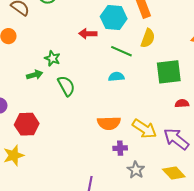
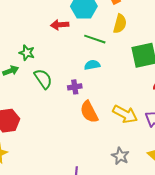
orange semicircle: (109, 123) -> (89, 112), turned 70
purple cross: (120, 148) -> (75, 87), moved

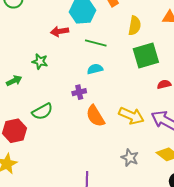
yellow semicircle: (120, 24) -> (135, 26), moved
green star: (27, 53) -> (40, 61), moved
green semicircle: (43, 79) -> (42, 111), moved, turned 100

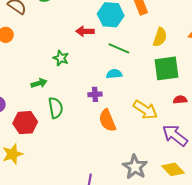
green arrow: (14, 81) -> (39, 83), moved
green semicircle: (42, 111) -> (56, 108), turned -80
yellow arrow: (131, 116) -> (145, 110), moved
gray star: (130, 158) -> (135, 167), size x1.4

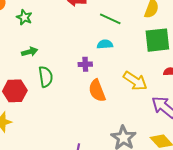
green star: (61, 58) -> (24, 17), moved

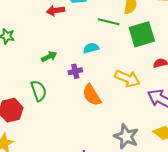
green line: (110, 19) -> (109, 22), moved
green arrow: (30, 52) -> (49, 57), moved

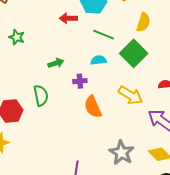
green line: (109, 22) -> (104, 35), moved
green square: (142, 34) -> (134, 53), moved, turned -36

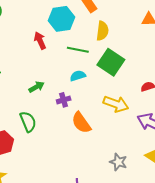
red arrow: (68, 18) -> (40, 41), turned 78
yellow semicircle: (143, 22) -> (102, 31), moved
gray star: (122, 153) -> (118, 162), size x0.7

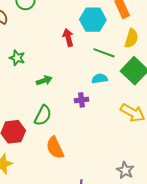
green arrow: (36, 87) -> (44, 80), moved
green semicircle: (28, 122) -> (43, 115), turned 40
orange semicircle: (81, 123) -> (55, 148), moved

